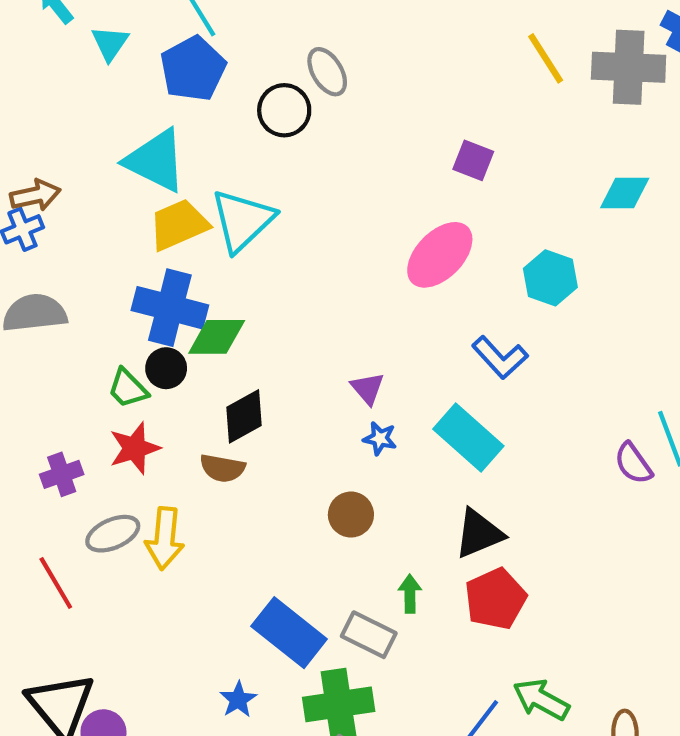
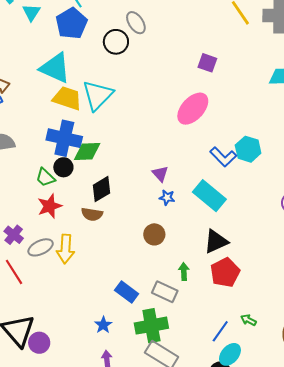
yellow trapezoid: (179, 225) -> (67, 98), turned 44
cyan hexagon: (550, 278) -> (248, 149), moved
purple cross: (62, 474) -> (14, 235), moved, turned -30
blue rectangle: (289, 633) -> (127, 292), size x0.7
green arrow: (541, 699) -> (248, 320), size x0.6

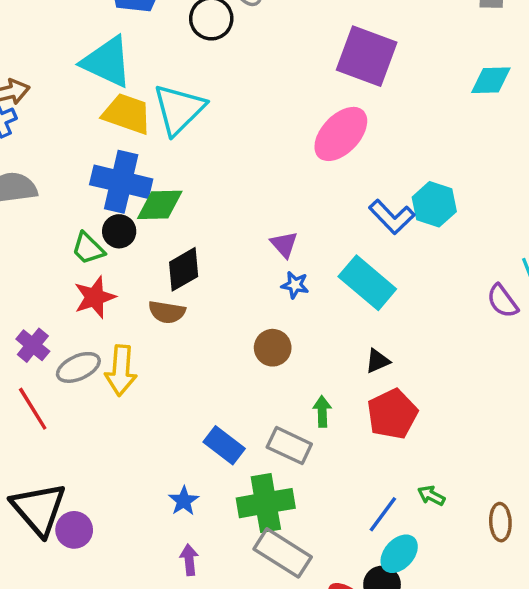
purple square: (207, 63) -> (367, 56), size x1.8
black triangle: (216, 241) -> (378, 361), size x0.6

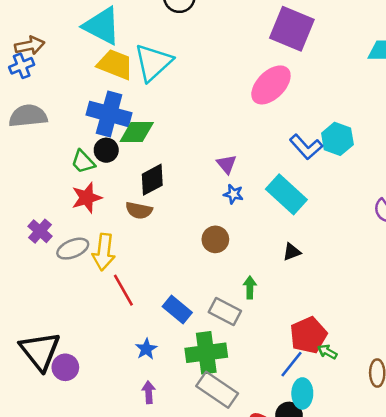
red line: (33, 409) -> (123, 290), moved
red pentagon: (392, 414) -> (308, 335), moved
cyan ellipse: (399, 554) -> (302, 393), turned -44

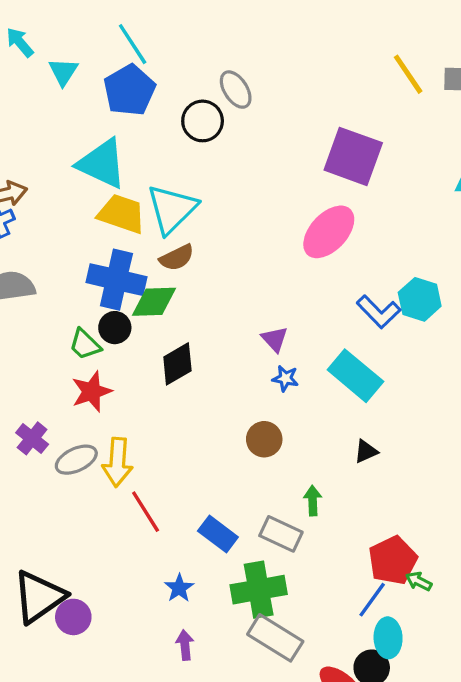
brown semicircle: (139, 210) -> (177, 258), moved, turned -35
black triangle: (40, 351) -> (39, 597), turned 36

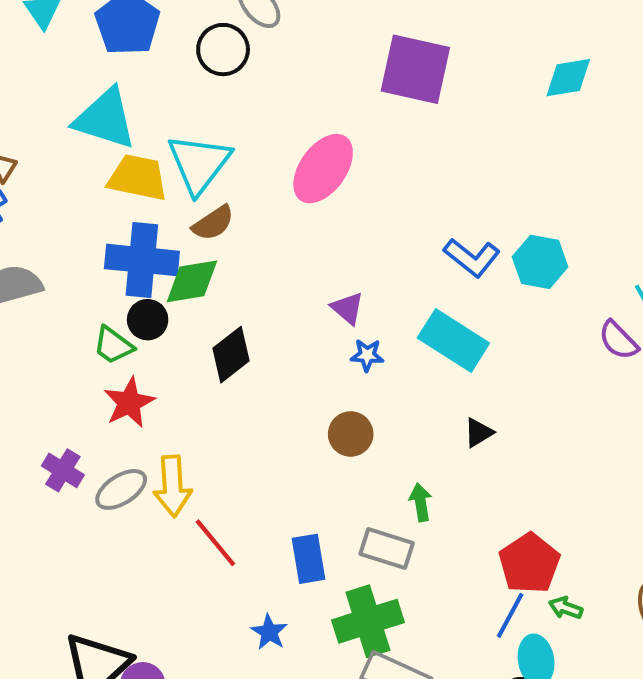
pink ellipse: (329, 232) -> (323, 169), moved
cyan hexagon: (420, 299) -> (540, 262), moved
blue rectangle: (218, 534) -> (309, 559), turned 51
green arrow: (419, 581) -> (566, 608), moved

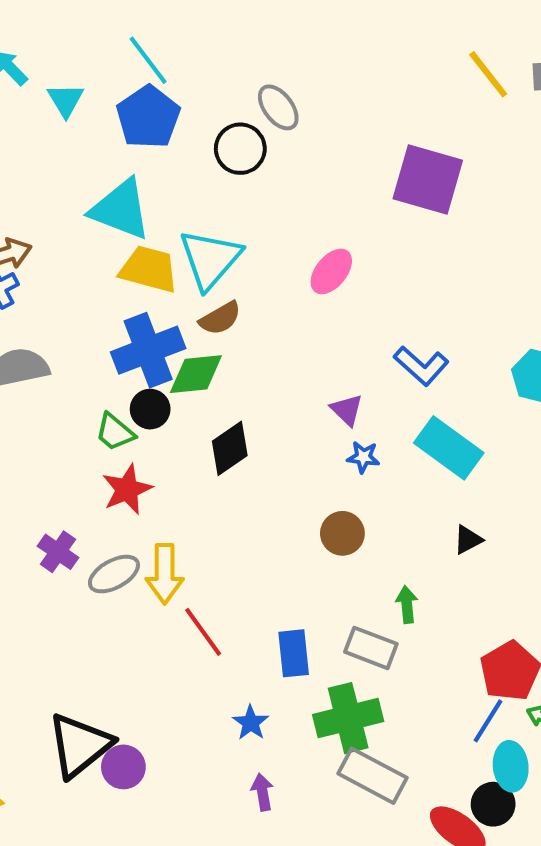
pink ellipse: (323, 169) -> (331, 271), size x0.7
blue L-shape: (472, 258) -> (421, 366), moved
blue cross: (142, 260) -> (148, 350), turned -30

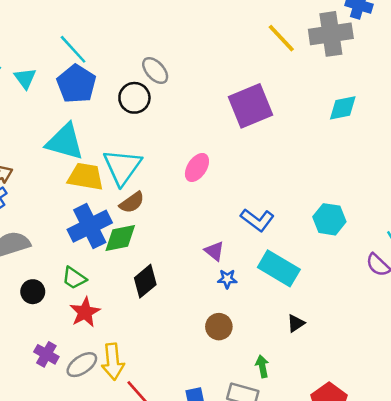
purple square: (428, 180) -> (251, 106), turned -33
black circle: (150, 409) -> (33, 292), moved

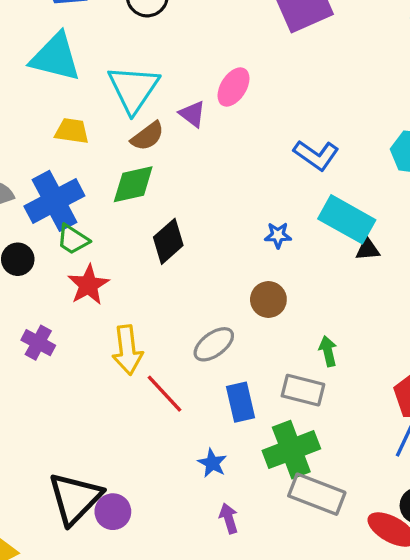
yellow trapezoid: (86, 177) -> (72, 131), moved, size x0.7
blue cross: (90, 226) -> (54, 201), moved
purple triangle: (214, 251) -> (192, 114), moved
black triangle: (296, 323) -> (368, 249), moved, turned 30
gray ellipse: (82, 365) -> (214, 344), moved

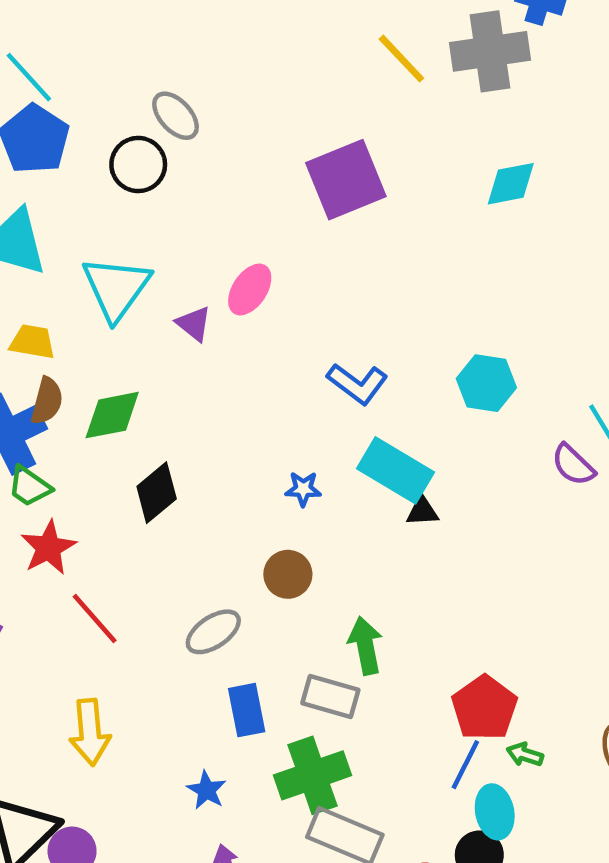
brown semicircle: (147, 136) -> (47, 401), moved, turned -40
yellow arrow: (127, 350) -> (90, 732), moved
green arrow: (328, 351) -> (365, 646), size x1.4
red line: (165, 394) -> (95, 618), moved

